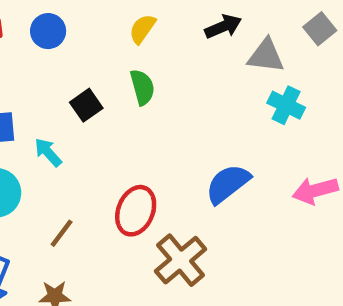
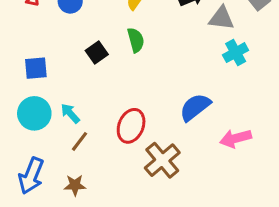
cyan cross: (286, 105) -> (236, 53), turned 35
cyan arrow: (48, 152) -> (70, 113), moved
pink arrow: (315, 191) -> (236, 138), moved

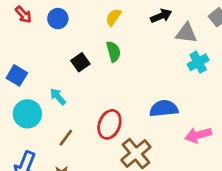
blue square: (36, 68) -> (17, 75), moved, turned 36
blue semicircle: (195, 107) -> (164, 109), turned 32
cyan arrow: (70, 113) -> (58, 97), moved

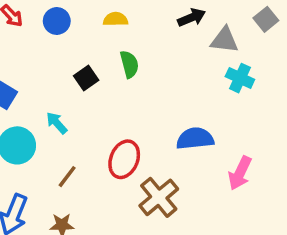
yellow semicircle: (113, 17) -> (116, 19), moved, turned 54
cyan cross: (198, 62) -> (240, 78), turned -36
pink arrow: (198, 135) -> (240, 173), turned -50

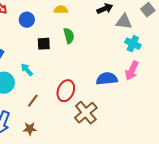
blue circle: (57, 21) -> (27, 20), moved
black square: (86, 78) -> (44, 44), turned 32
pink arrow: (240, 173) -> (132, 71), moved

